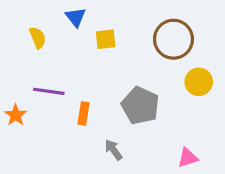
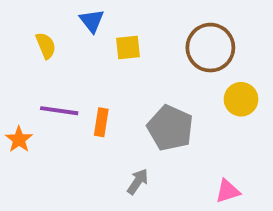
orange rectangle: (83, 113) -> (101, 122), moved
gray arrow: (113, 150) -> (138, 182), turned 70

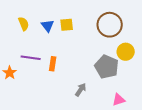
blue triangle: (92, 21) -> (48, 26), moved
gray pentagon: (170, 128) -> (107, 67), moved
gray arrow: (138, 182) -> (81, 90), moved

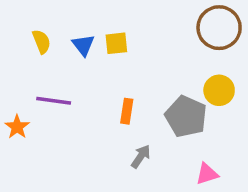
brown circle: (110, 25) -> (219, 28), moved
orange rectangle: (53, 64) -> (127, 111), moved

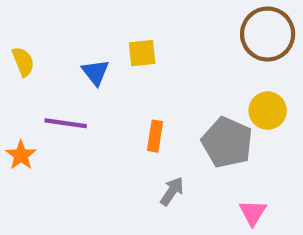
yellow semicircle: (41, 42) -> (23, 62), moved
blue triangle: (83, 45) -> (95, 72), moved
pink triangle: (207, 174) -> (253, 213), turned -40

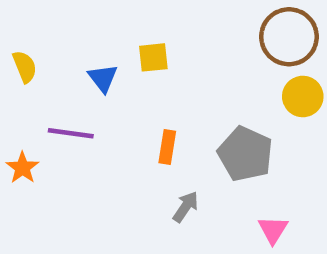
yellow circle: (268, 111) -> (303, 97), moved

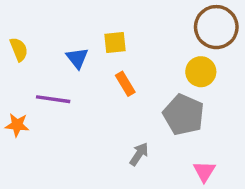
yellow circle: (303, 97) -> (201, 72), moved
orange rectangle: (167, 147) -> (125, 84), moved, turned -40
orange star: (22, 168) -> (17, 125), turned -30

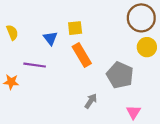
yellow circle: (201, 72) -> (147, 47), moved
orange rectangle: (125, 84) -> (82, 55), size x1.5

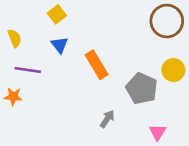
yellow square: (75, 28) -> (57, 14), moved, turned -32
yellow circle: (147, 47) -> (173, 70), moved
purple line: (35, 65) -> (28, 70), moved

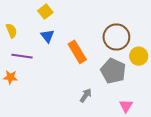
brown circle: (167, 21) -> (116, 37), moved

